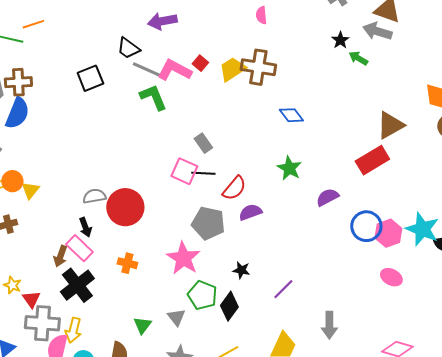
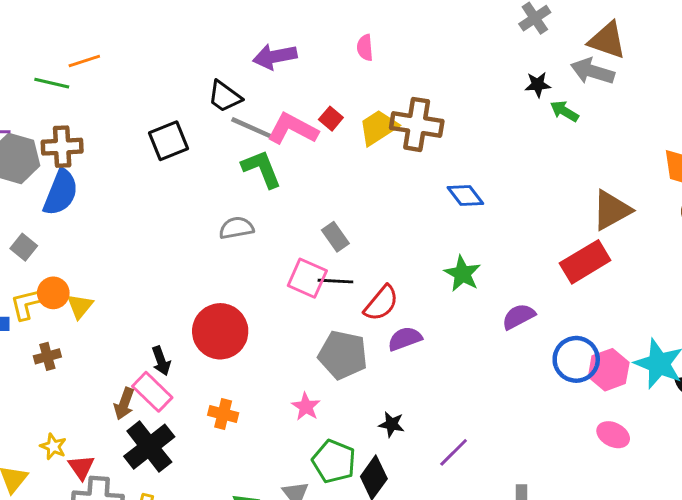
pink semicircle: (261, 15) -> (365, 48), moved
black star: (340, 40) -> (538, 85), turned 30
gray semicircle: (94, 196) -> (236, 228), moved
pink star: (183, 258) -> (306, 407), size x0.6

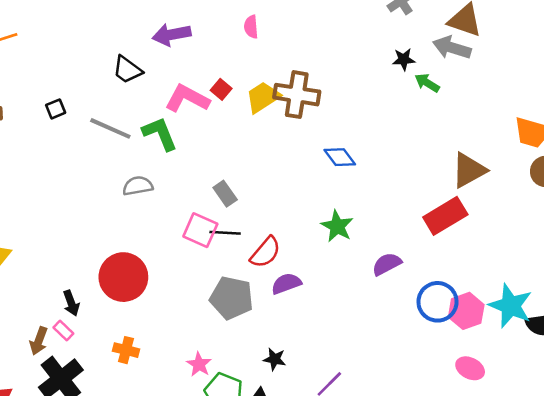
gray line: (254, 129) -> (110, 128), moved
black square: (168, 141) -> (56, 109), moved, size x0.6
pink rectangle: (152, 392) -> (63, 330), size x0.6
pink star: (306, 407) -> (199, 364), moved

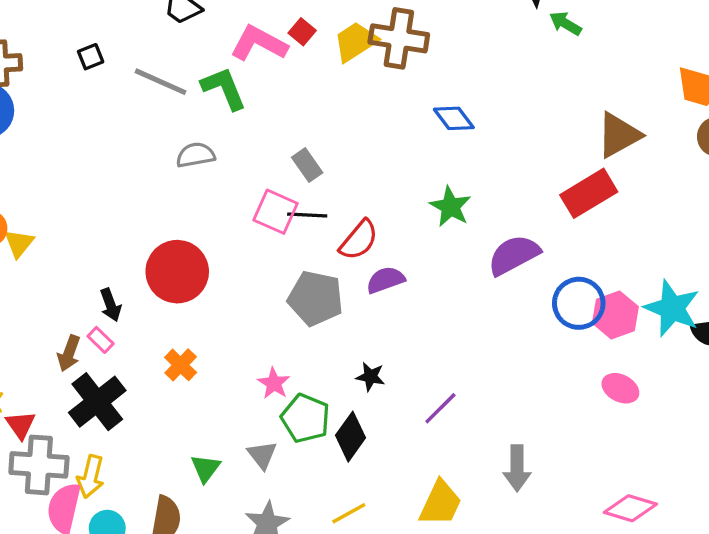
purple semicircle: (387, 264) -> (514, 255), size x1.4
orange cross: (126, 350) -> (181, 365), turned 30

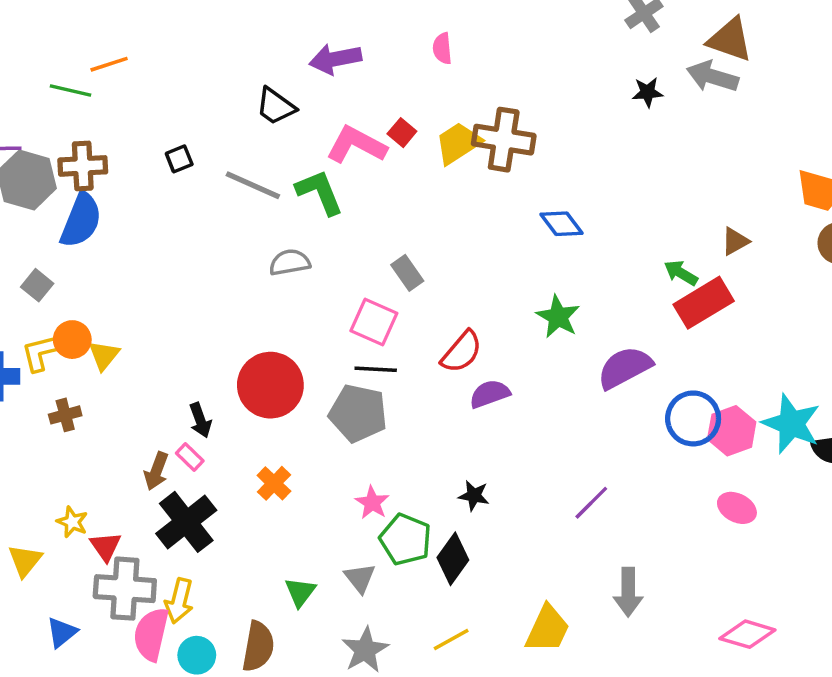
green arrow: (565, 23) -> (681, 273), moved
brown triangle: (619, 135) -> (735, 241), size x0.6
black line: (307, 215) -> (376, 369), moved
gray pentagon: (315, 298) -> (358, 413), moved
purple line: (440, 408) -> (591, 503), moved

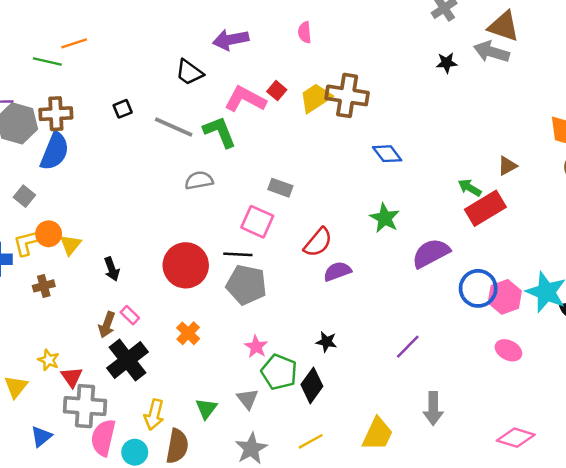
gray rectangle: (407, 273) -> (280, 188), turned -35
black line: (376, 369) -> (238, 254), moved
black arrow: (200, 420) -> (112, 269), moved
yellow arrow: (179, 601) -> (154, 415), moved

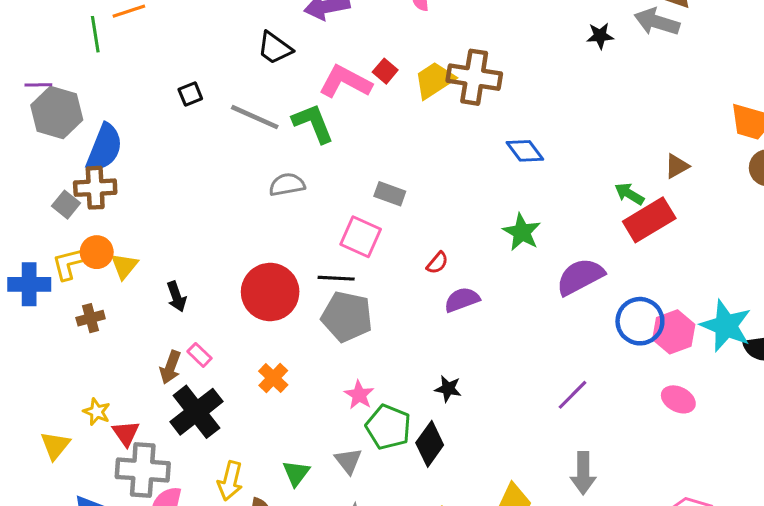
green line: (47, 61) -> (95, 34), turned 68
brown cross: (56, 114) -> (95, 188), moved
red semicircle: (318, 242) -> (437, 263), size x0.6
purple line: (408, 347) -> (572, 395), moved

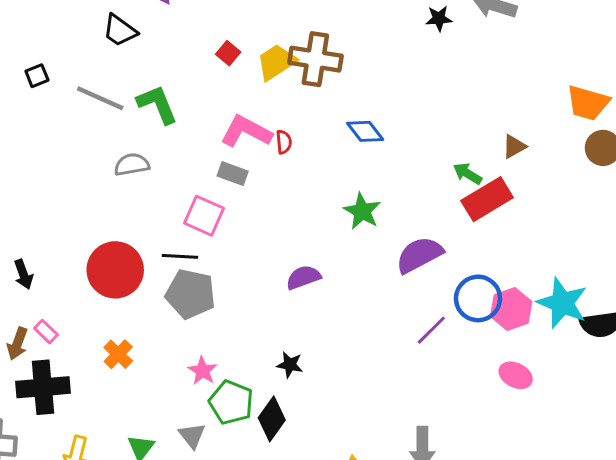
pink L-shape: (345, 82) -> (246, 131), moved
red semicircle: (437, 263) -> (284, 142), moved, turned -45
purple line: (572, 395) -> (431, 330), moved
black cross: (196, 412) -> (43, 387), turned 33

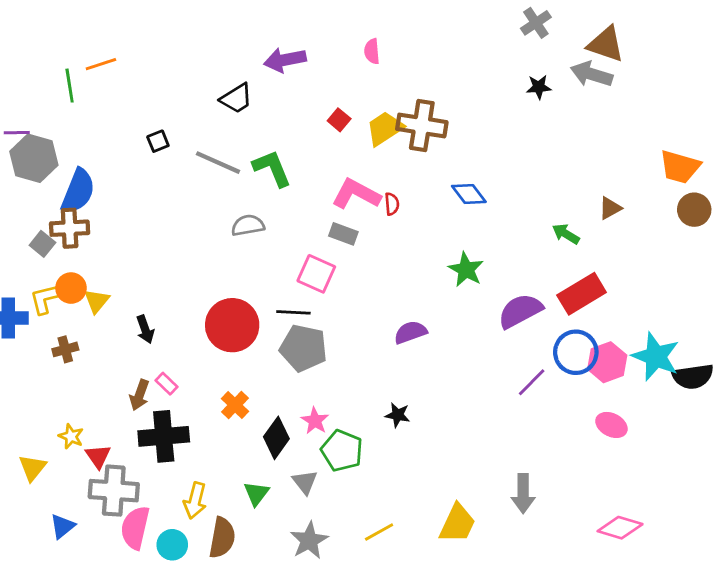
black trapezoid: (120, 31) -> (236, 98), turned -68
red rectangle: (487, 199) -> (582, 294), moved
black diamond: (272, 419) -> (276, 438), moved

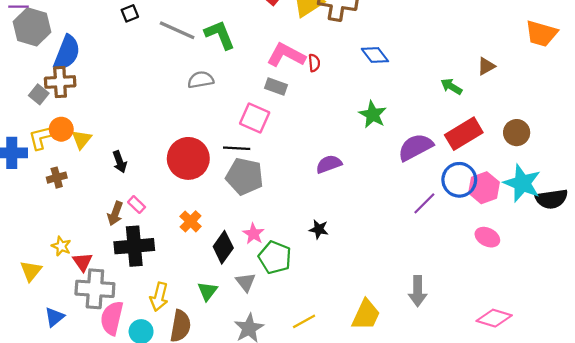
brown circle: (694, 210) -> (517, 133), moved

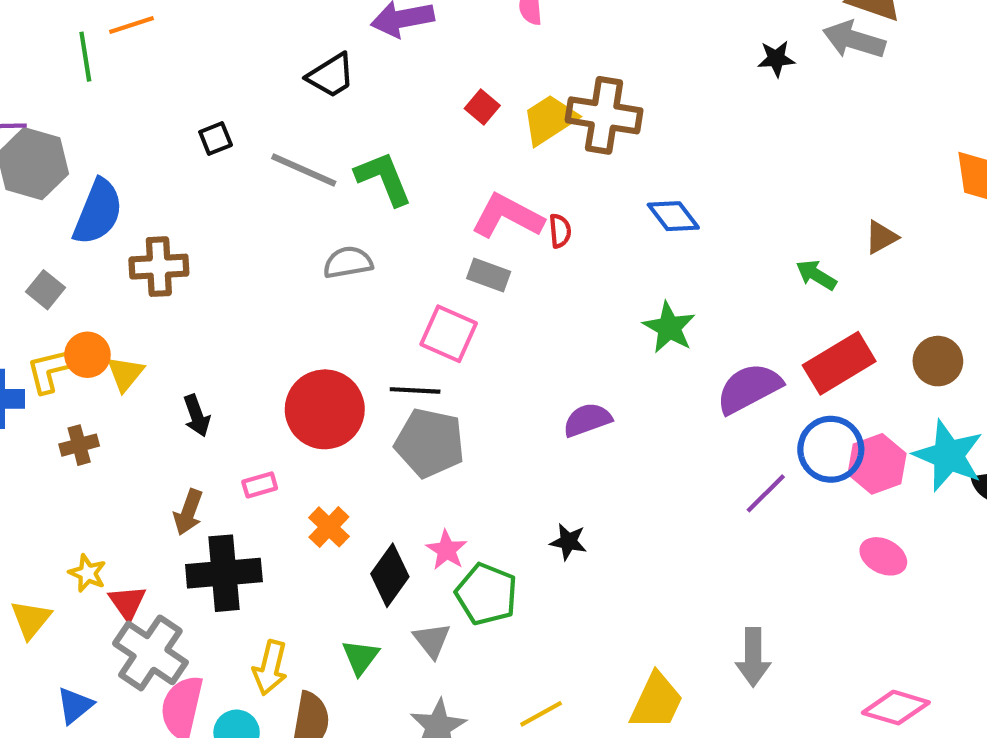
brown cross: (60, 82) -> (159, 267), moved
pink rectangle: (137, 205) -> (260, 485), moved, turned -60
gray cross: (95, 289) -> (150, 653), turned 30

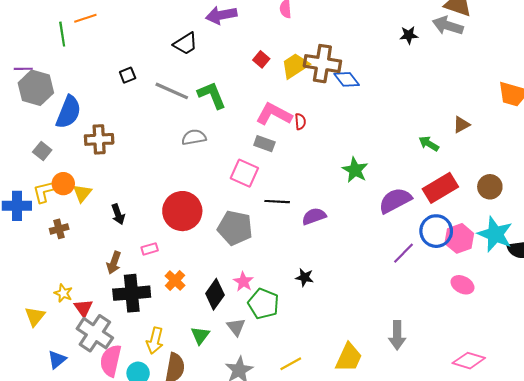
blue diamond: (673, 216) -> (347, 79), moved
black line: (415, 390) -> (277, 202), moved
orange cross: (329, 527) -> (175, 281), moved

